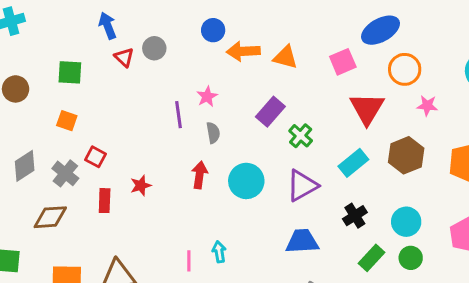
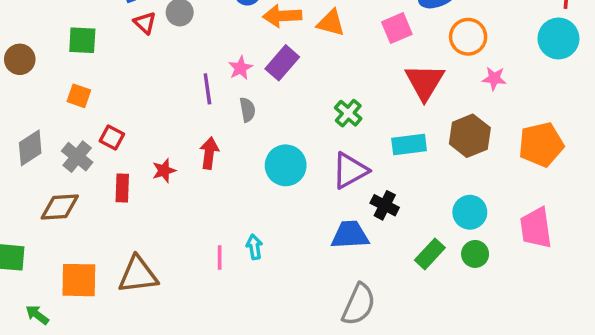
purple rectangle: (270, 112) -> (282, 63), moved
cyan rectangle: (353, 163) -> (409, 144), turned 32
red arrow: (200, 175) -> (209, 153), moved
black cross: (355, 216) -> (385, 205), moved, turned -30

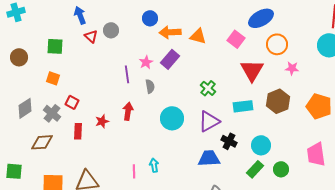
pink square: (397, 28) -> (236, 39), turned -30
orange pentagon: (541, 144) -> (319, 106), turned 30
cyan circle: (470, 212) -> (261, 145), moved

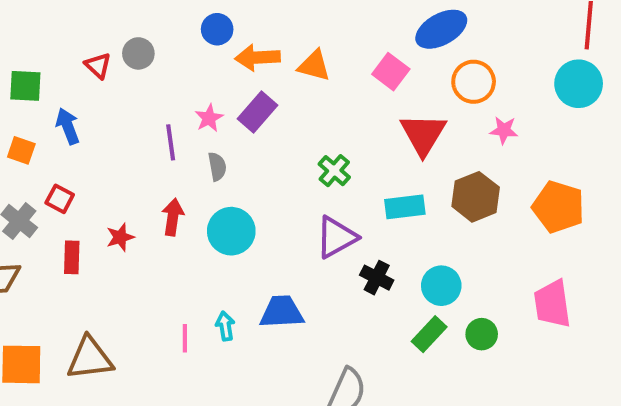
blue arrow: (80, 15) -> (68, 126), moved
cyan circle: (172, 118) -> (231, 231), moved
blue trapezoid: (209, 158) -> (282, 312), moved

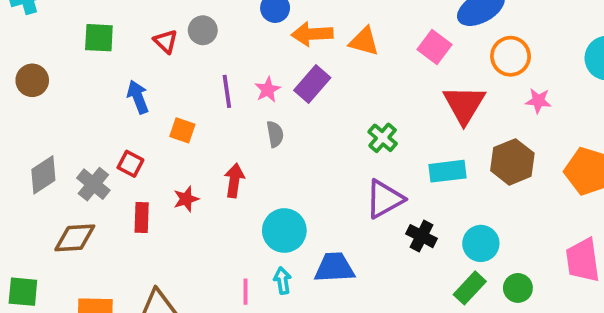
green square: (25, 86) -> (99, 38), moved
purple line: (171, 142) -> (227, 91), moved
orange square: (21, 150) -> (182, 130), moved
cyan circle: (231, 231) -> (284, 230), moved

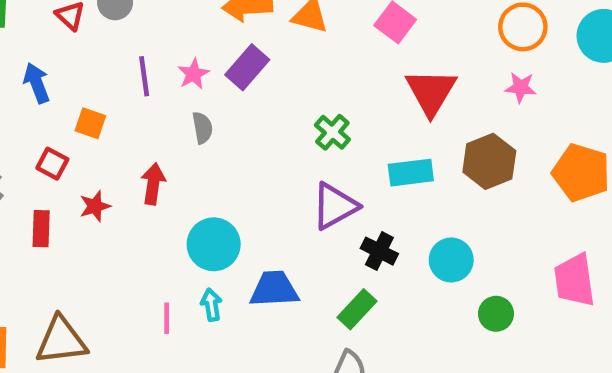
orange circle: (511, 56) -> (523, 27), moved
red square: (130, 164) -> (52, 164), moved
green rectangle: (470, 288) -> (357, 309), moved

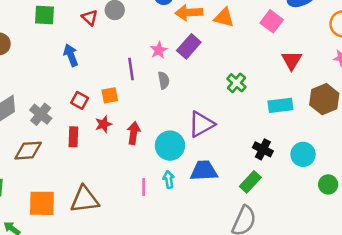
purple line: (144, 76) -> (131, 69), moved
red triangle: (431, 92) -> (292, 60), size x0.7
orange square: (90, 123) -> (110, 95), moved, turned -30
red arrow: (153, 184) -> (134, 133), moved
purple triangle: (335, 206) -> (201, 124), moved

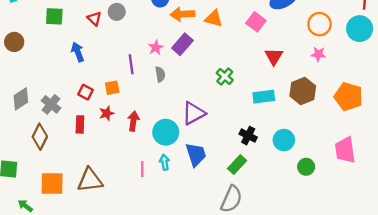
brown diamond: (28, 151) -> (40, 137), turned -60
blue trapezoid: (204, 171) -> (196, 154), turned 75

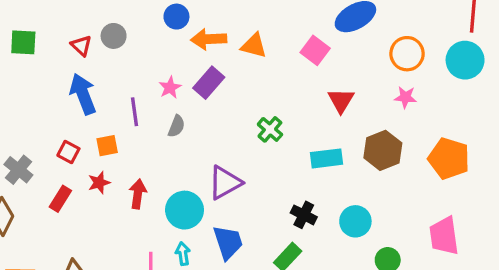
blue arrow: (78, 52) -> (83, 94), moved, size x1.4
gray semicircle: (160, 74) -> (176, 126), turned 32
red rectangle: (80, 124) -> (60, 199), turned 30

